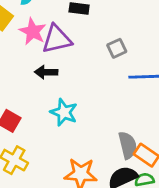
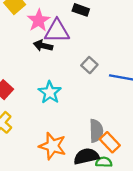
gray square: (117, 48) -> (89, 65), moved, turned -35
black arrow: (46, 72) -> (43, 46), moved

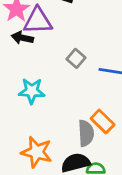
cyan star: (50, 92) -> (32, 91), turned -30
orange rectangle: (110, 142) -> (103, 121), moved

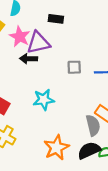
gray square: (76, 58) -> (74, 67), turned -32
orange star: (37, 152) -> (56, 148), turned -30

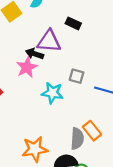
pink star: (20, 37) -> (27, 67), moved
cyan star: (44, 100) -> (52, 93), moved

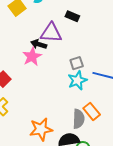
gray square: (77, 76) -> (77, 63), turned -32
cyan star: (52, 93) -> (77, 80), moved, turned -30

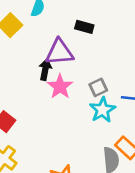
black arrow: (39, 44) -> (45, 70), turned 91
pink star: (32, 57) -> (60, 87), moved

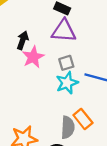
purple triangle: (60, 52) -> (64, 31), moved

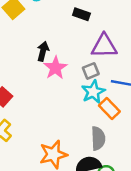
purple triangle: (64, 31) -> (104, 46), moved
orange rectangle: (83, 119) -> (109, 109), moved

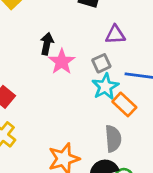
purple triangle: (104, 46) -> (115, 35), size x0.7

